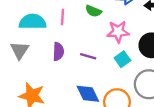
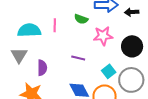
purple semicircle: (58, 52) -> (42, 68), moved
cyan square: (122, 59) -> (109, 71), moved

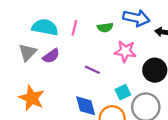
green semicircle: (81, 19) -> (105, 27), turned -40
purple semicircle: (42, 68) -> (51, 56), moved, turned 42

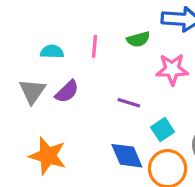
cyan semicircle: (45, 27) -> (52, 52), size x0.6
cyan square: (123, 92) -> (163, 130), moved

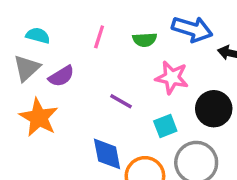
cyan semicircle: (52, 52) -> (38, 36), moved
cyan square: (163, 130) -> (165, 126), moved
orange star: (48, 156) -> (39, 117), moved

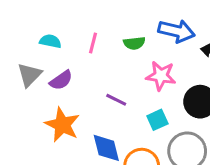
cyan semicircle: (38, 36) -> (50, 41), moved
orange star: (39, 117) -> (62, 125), moved

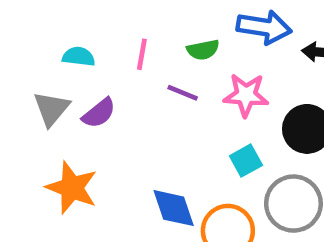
purple line: (116, 100) -> (183, 93), moved
orange star: (62, 125) -> (72, 188), moved

